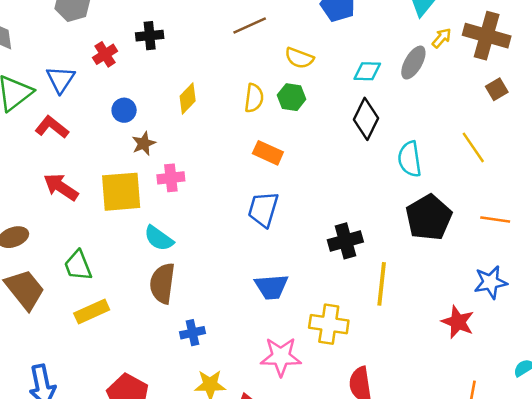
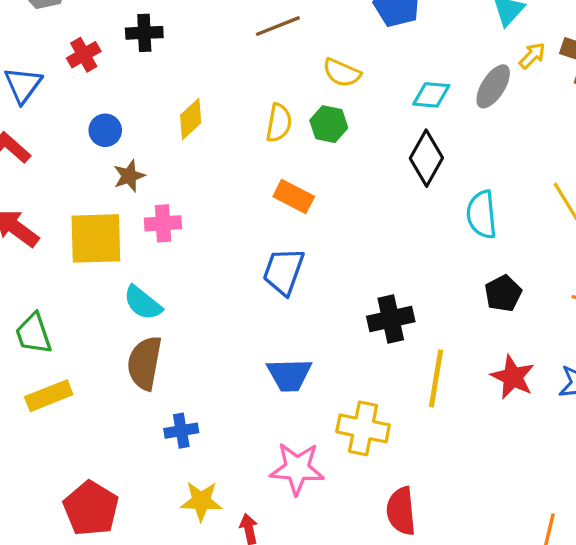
black pentagon: (429, 217) -> (503, 293), size x0.6
red star: (458, 322) -> (513, 377), moved

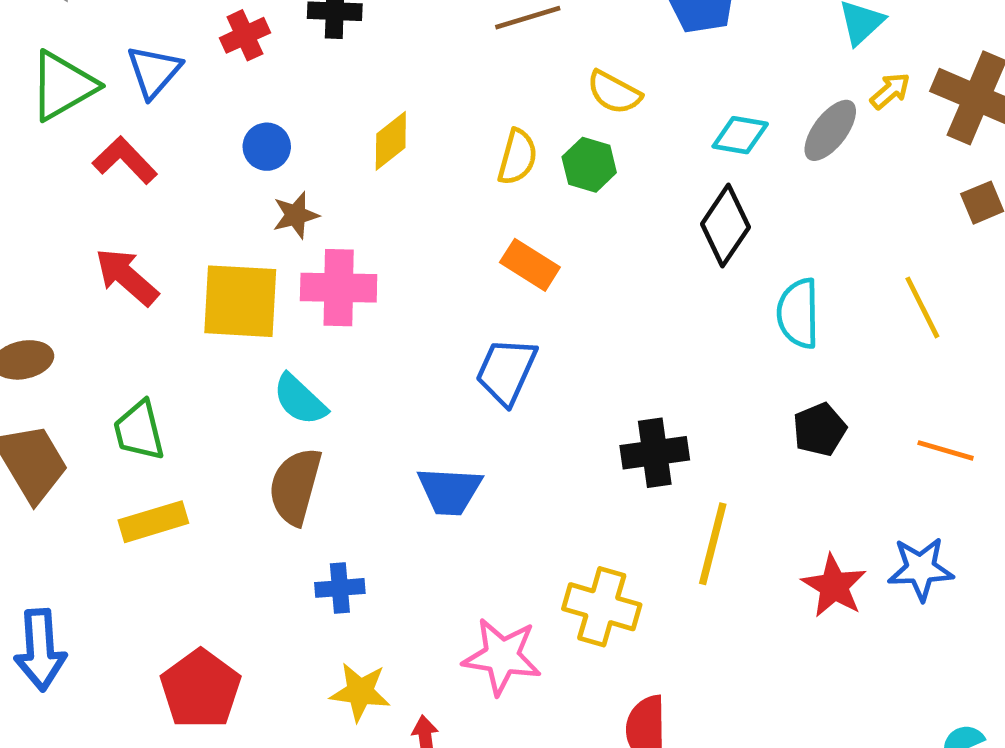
pink cross: (163, 223) -> (339, 288), size x1.4
blue trapezoid: (289, 375) -> (450, 491), moved
red star: (513, 377) -> (834, 586), moved

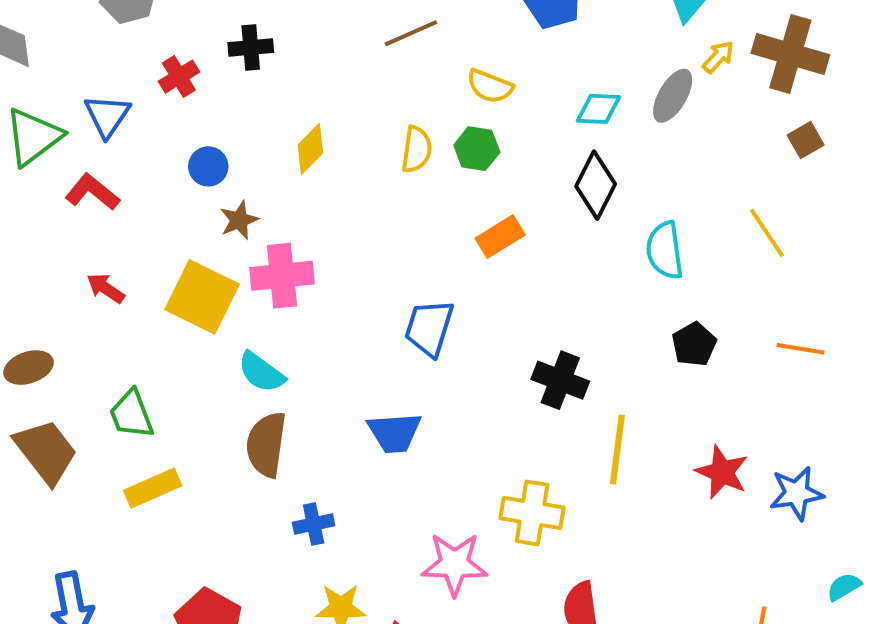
orange rectangle: (530, 265) -> (500, 237), moved, turned -57
red arrow: (127, 277) -> (106, 288), size x0.7
yellow square: (240, 301) -> (202, 297), turned 30
black cross: (655, 453) -> (560, 380), turned 36
blue star: (921, 569) -> (797, 493), moved

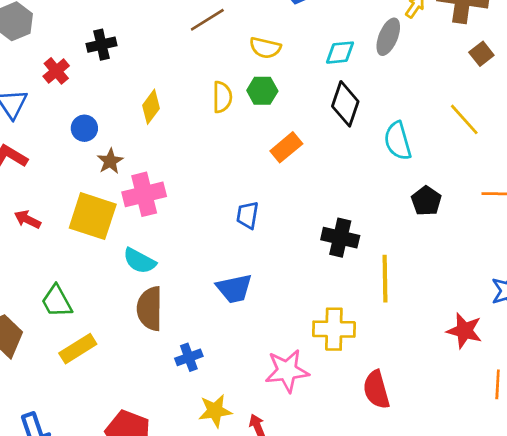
blue trapezoid: (429, 328) -> (248, 215), size x0.7
red star: (722, 472) -> (464, 331), moved

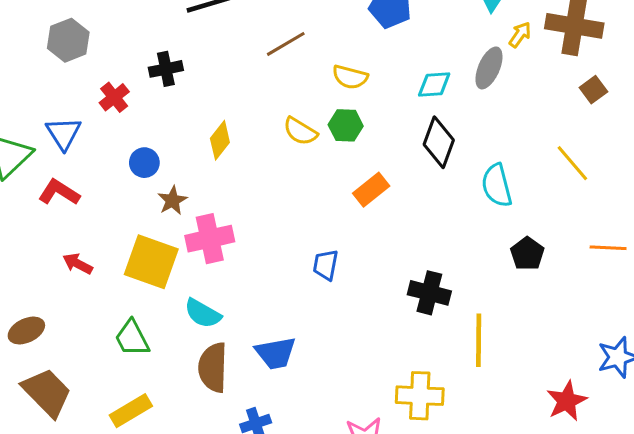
yellow semicircle: (222, 97) -> (300, 131), turned 120
blue trapezoid: (234, 289) -> (276, 353), moved
green trapezoid: (57, 301) -> (132, 338), moved
red star: (464, 331) -> (567, 401), turned 30

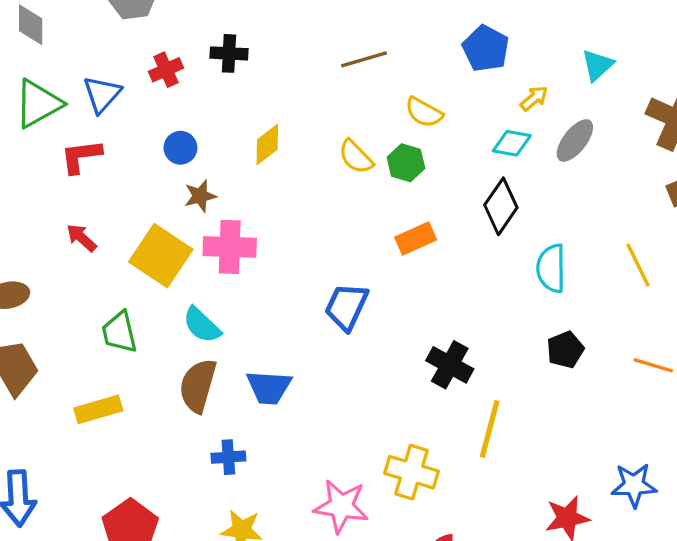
yellow arrow: (520, 35) -> (534, 98), moved
red L-shape: (59, 192) -> (81, 156), turned -54
blue trapezoid: (326, 265) -> (346, 307), size x1.4

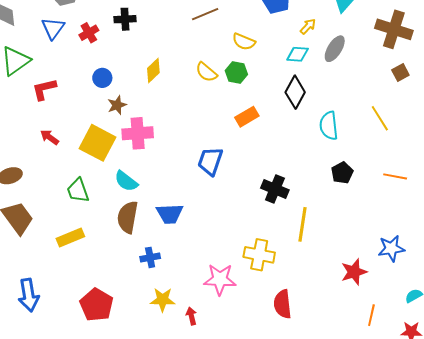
blue triangle: (102, 94) -> (53, 28), moved

